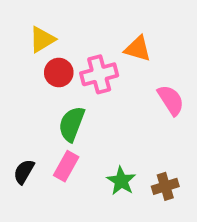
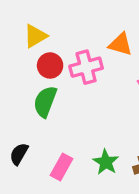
green semicircle: (72, 124) -> (45, 102), moved
pink rectangle: (66, 166) -> (62, 167), moved

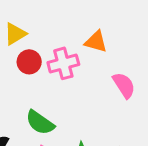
green semicircle: (45, 102) -> (40, 123), moved, turned -76

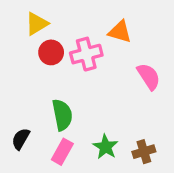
green semicircle: (40, 123) -> (62, 115), turned -136

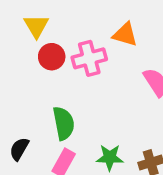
yellow triangle: (37, 24) -> (36, 26), turned -30
green star: (105, 147) -> (110, 157), turned -30

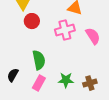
pink cross: (89, 58) -> (65, 30), moved

